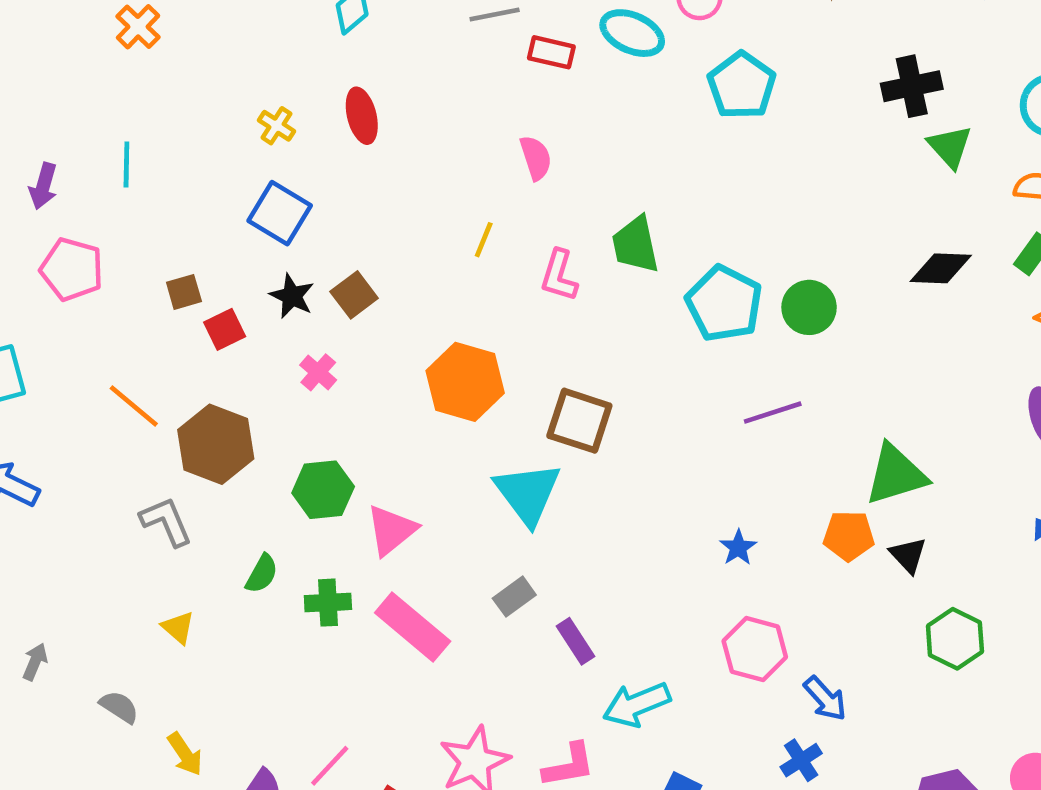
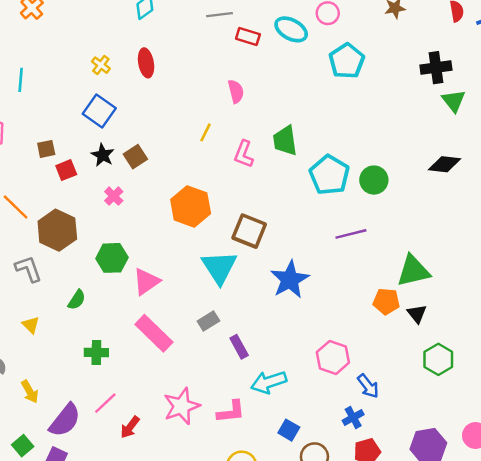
blue star: (738, 548) -> (290, 280), moved, size x2.0
green cross: (328, 603) -> (96, 353), moved

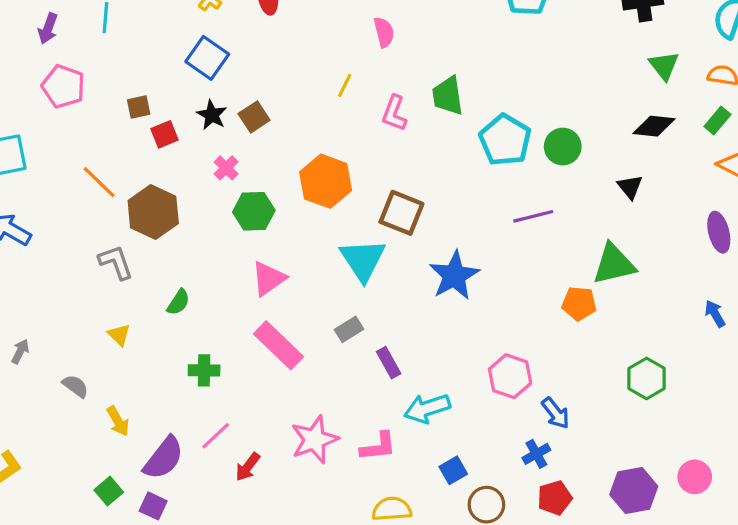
green triangle: (454, 101) -> (664, 66), moved
green hexagon: (112, 258) -> (254, 211), moved
black triangle: (417, 314) -> (630, 187), moved
blue square: (289, 430) -> (453, 470), turned 30

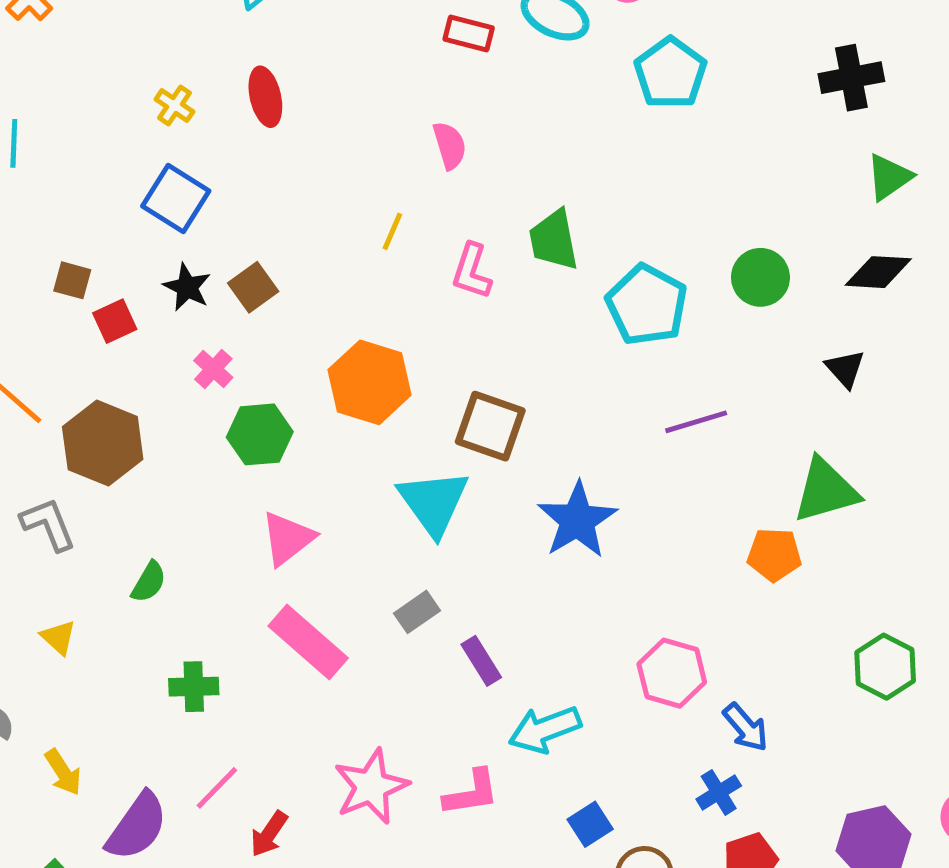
green triangle: (664, 66) -> (889, 177), turned 36
brown square: (139, 107) -> (72, 280), turned 30
green circle: (563, 147) -> (760, 277), moved

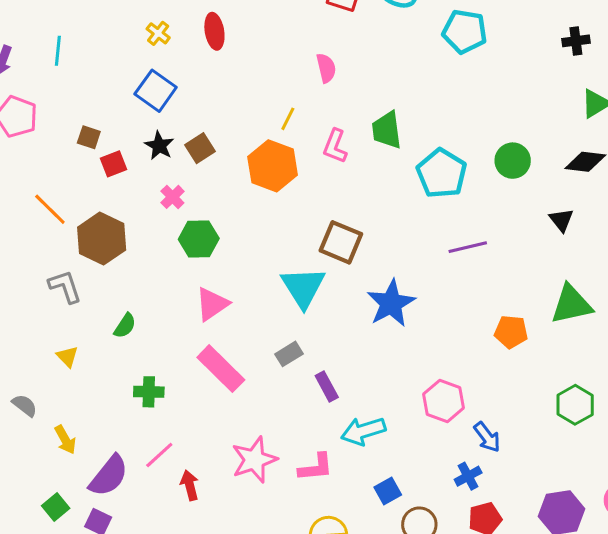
cyan pentagon: (670, 73) -> (465, 32), turned -30
black cross: (851, 78) -> (576, 41), size x0.7
orange hexagon: (370, 382) -> (273, 166), moved
green triangle: (826, 490) -> (571, 304), moved
red arrow: (269, 834) -> (190, 485), turned 128

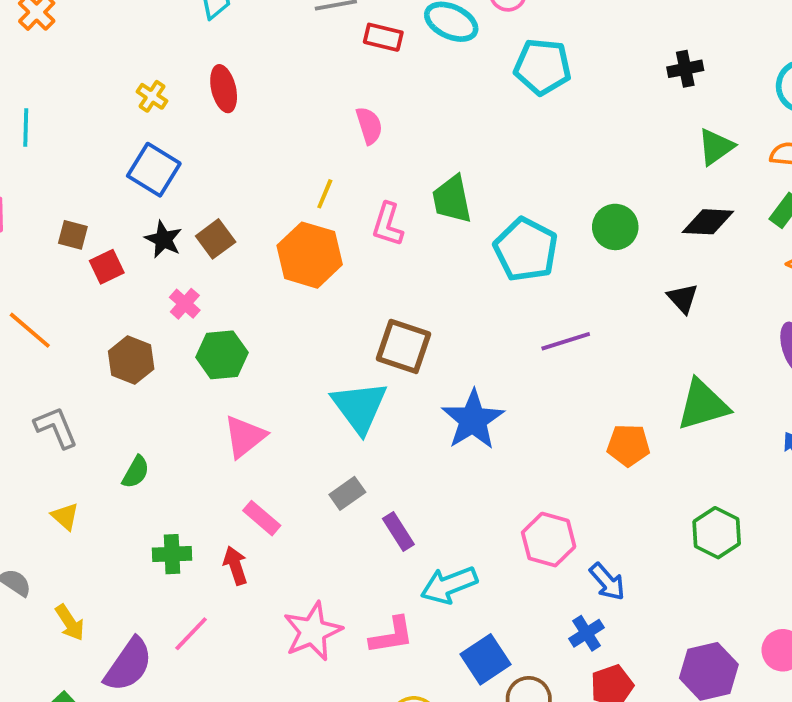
brown hexagon: (102, 239) -> (131, 360), moved, size x0.7
pink rectangle: (221, 369) -> (262, 518), size x0.6
red arrow: (190, 485) -> (235, 566), moved
blue square: (388, 491) -> (485, 659), size x1.4

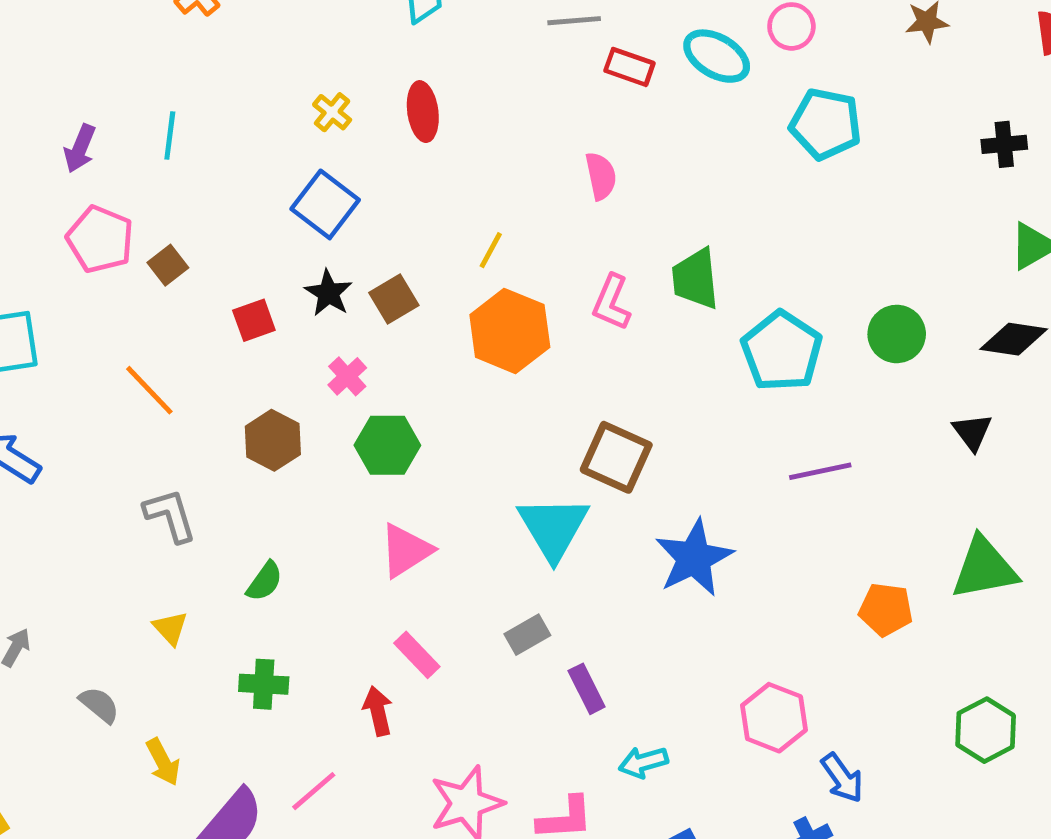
yellow line: (325, 194) -> (491, 250), moved
brown square: (73, 235) -> (168, 265), moved, turned 32
green cross: (172, 554) -> (264, 684), moved
cyan arrow: (449, 585) -> (643, 762), size x0.7

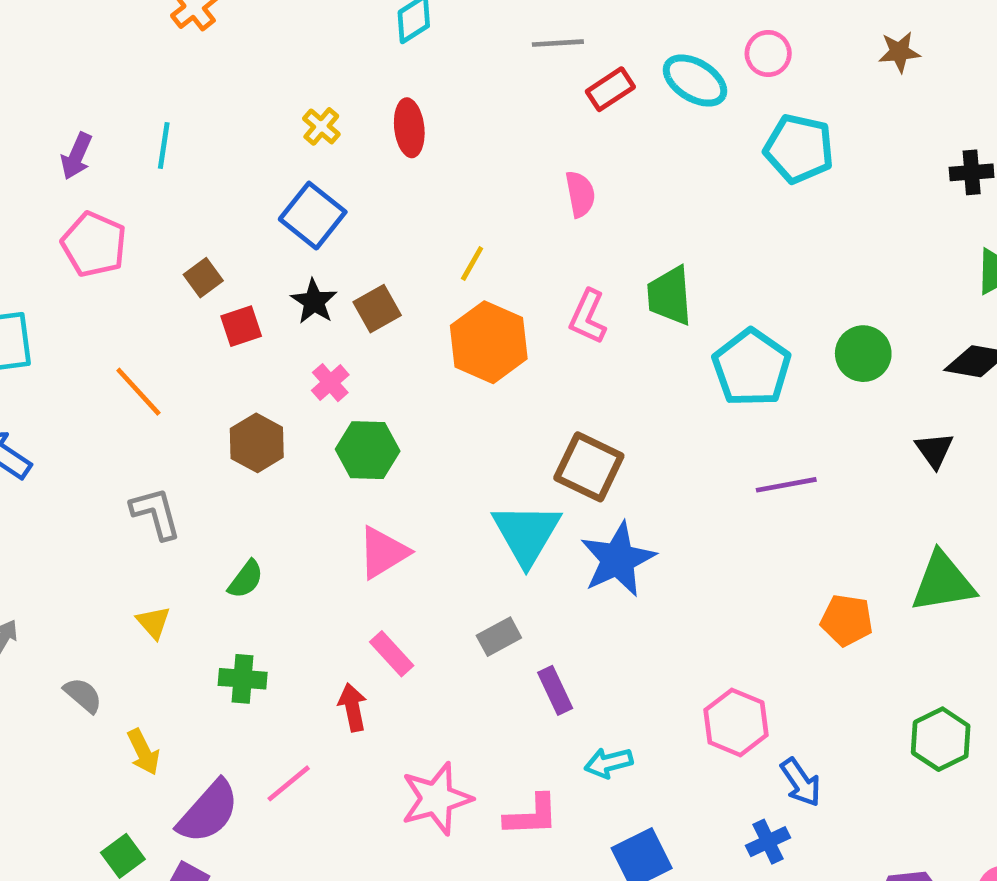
red rectangle: (629, 67) -> (610, 89), turned -54
brown square: (168, 265) -> (203, 278), moved
blue star: (694, 558) -> (618, 559), moved

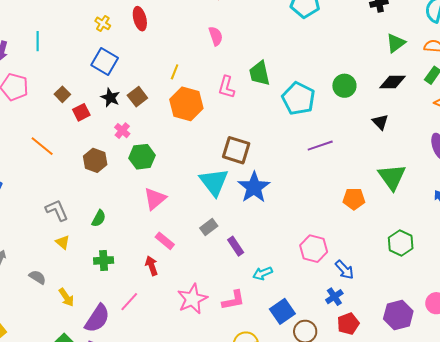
gray L-shape: (156, 513) -> (57, 210), moved
green triangle: (943, 582) -> (392, 177), turned -48

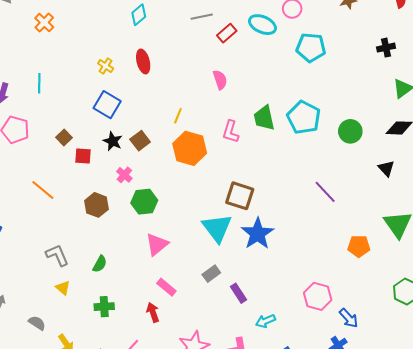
cyan pentagon: (298, 98) -> (304, 118), moved
red square: (81, 112) -> (83, 156), turned 30
purple line: (320, 146) -> (325, 192), turned 65

